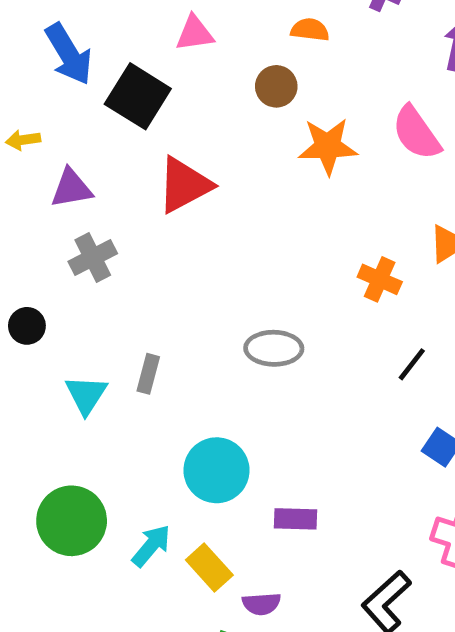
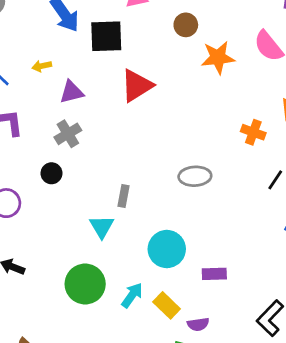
black square: (138, 96) -> (106, 36), turned -30
gray cross: (93, 258) -> (68, 134), moved
cyan triangle: (86, 395) -> (102, 227), moved

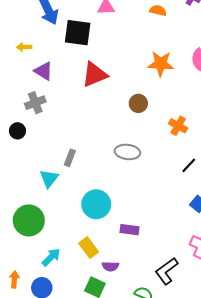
brown circle: (186, 25) -> (138, 103), moved
purple triangle: (72, 92) -> (44, 71), turned 36
cyan arrow: (132, 295) -> (51, 257), moved

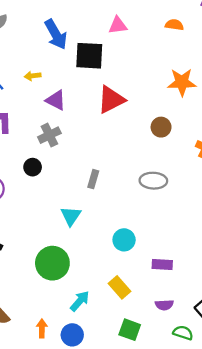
gray rectangle: (70, 158) -> (93, 179), moved
cyan circle: (96, 204) -> (124, 240), size x0.7
purple semicircle: (110, 266) -> (164, 305), moved

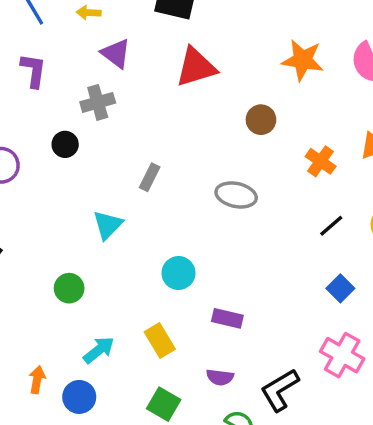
green circle: (52, 263) -> (69, 288), size x0.6

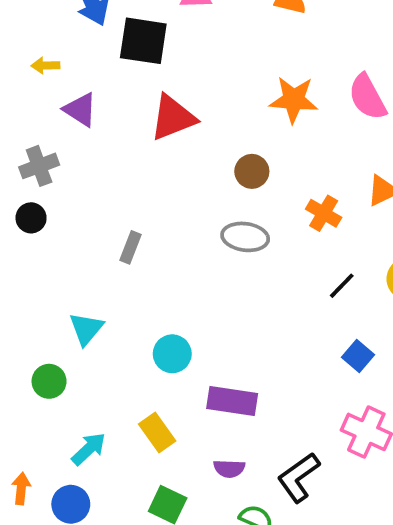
gray cross: (98, 102) -> (39, 166), moved
gray ellipse: (236, 195) -> (245, 237), moved
cyan triangle: (108, 225) -> (86, 329), moved
purple rectangle: (227, 318) -> (232, 401), size x1.4

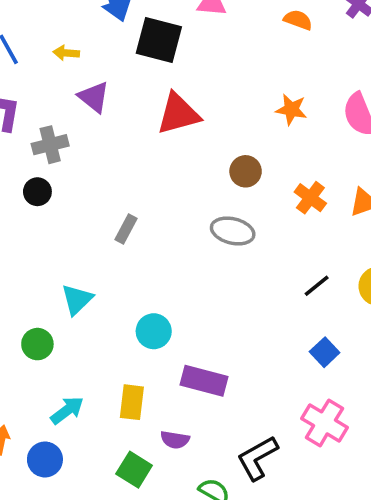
orange star: (294, 100) -> (291, 110), size x0.7
orange cross: (324, 213) -> (310, 198), moved
yellow rectangle: (157, 433) -> (132, 402), turned 36
purple semicircle: (229, 469) -> (175, 440), moved

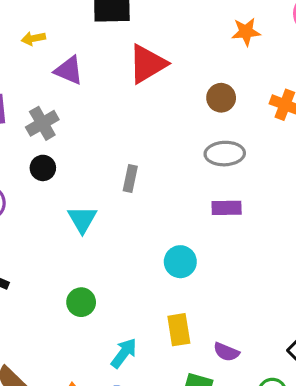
cyan triangle: (77, 299) -> (82, 219), moved
purple rectangle: (204, 381) -> (227, 208), moved, size x0.7
purple semicircle: (175, 440) -> (226, 352), turned 30

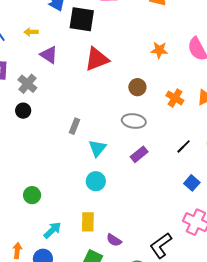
gray cross: (42, 123) -> (27, 84), turned -30
purple rectangle: (227, 208) -> (139, 154), moved, turned -48
cyan triangle: (82, 219) -> (97, 148), moved

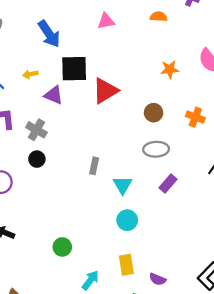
black square: (82, 19) -> (74, 69), moved

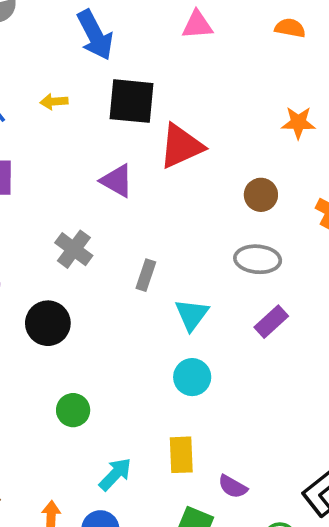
purple triangle: (54, 95) -> (117, 181), moved
gray cross: (36, 130) -> (74, 249), moved
black circle: (37, 159) -> (48, 323), moved, size x1.5

